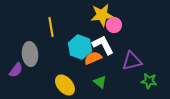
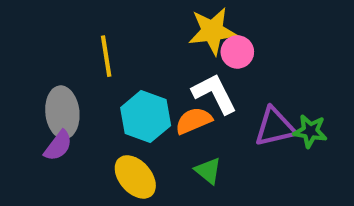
cyan hexagon: (80, 47) -> (146, 117), moved
purple semicircle: (16, 70) -> (58, 146), moved
green star: (149, 81) -> (310, 131), moved

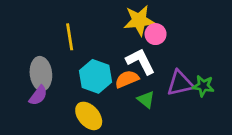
green triangle: (208, 171) -> (146, 100), moved

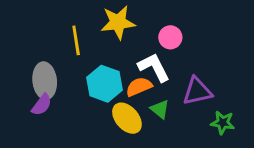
yellow star: (139, 20) -> (118, 22), moved
green star: (203, 86) -> (223, 123), moved
yellow ellipse: (89, 116) -> (127, 118), moved

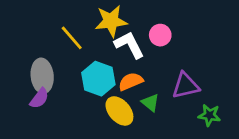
yellow line: (76, 40) -> (72, 38), turned -32
white L-shape: (154, 67) -> (129, 45), moved

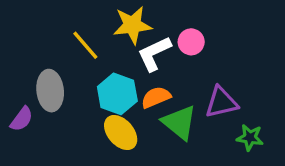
white L-shape: (129, 45) -> (154, 54), turned -88
purple semicircle: (39, 98) -> (22, 119), moved
green triangle: (150, 103) -> (179, 122), size x1.6
yellow ellipse: (119, 111) -> (121, 133), moved

